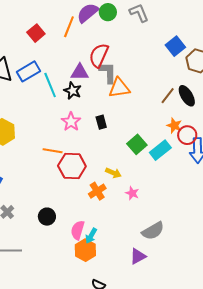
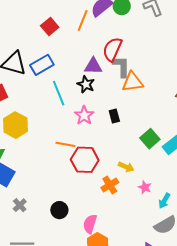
cyan line: (50, 85) -> (59, 93), moved
cyan arrow: (91, 236) -> (164, 201), moved

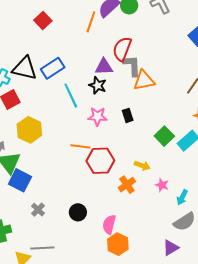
red square: (50, 27) -> (43, 21), moved
pink star: (84, 115) -> (97, 116), turned -30

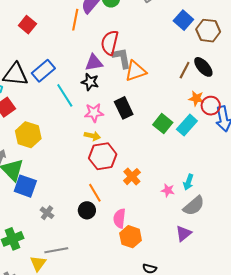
black rectangle: (128, 115) -> (124, 108), size x1.5
orange line: (80, 146) -> (95, 193), moved, turned 60
yellow arrow: (142, 166) -> (92, 136), moved
pink star: (162, 185) -> (168, 190), moved

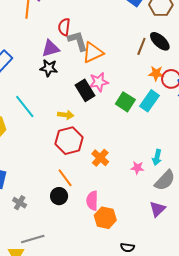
red semicircle: (110, 43) -> (64, 27), size x0.7
cyan line: (65, 95) -> (25, 107), moved
pink star: (94, 113) -> (99, 82), moved
yellow arrow: (92, 136) -> (66, 115), moved

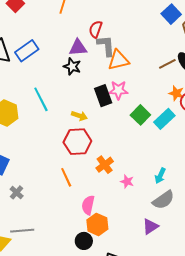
brown line: (141, 46) -> (167, 64), turned 30
pink star: (137, 168) -> (127, 182), moved
black circle: (59, 196) -> (84, 241), moved

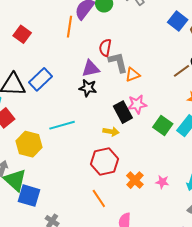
orange triangle: (118, 60) -> (133, 75), size x0.7
cyan line: (41, 99) -> (62, 125), turned -70
yellow arrow: (79, 116) -> (111, 132), moved
pink star: (127, 182) -> (162, 182), moved

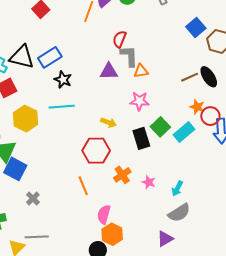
purple triangle: (91, 68) -> (109, 71), moved
black star: (88, 88) -> (63, 80), moved
black rectangle: (123, 112) -> (141, 138), moved

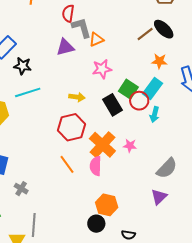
red circle: (210, 116) -> (139, 101), moved
orange cross: (122, 175) -> (102, 145), size x1.5
cyan arrow: (177, 189) -> (154, 115), moved
pink semicircle: (104, 214) -> (96, 166), moved
gray line: (37, 237) -> (34, 225), turned -70

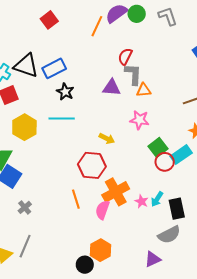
black rectangle: (113, 105) -> (177, 209), moved
cyan arrow: (154, 115) -> (157, 199), moved

